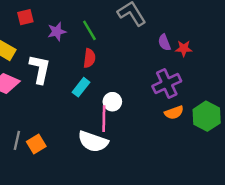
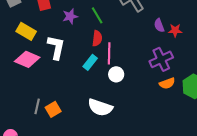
pink line: (104, 119) -> (109, 53), moved

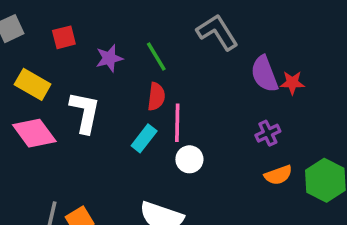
purple semicircle: (159, 25) -> (264, 74), size x1.5
pink diamond: (27, 59) -> (34, 133), turned 30
purple cross: (161, 59) -> (268, 133), size x0.6

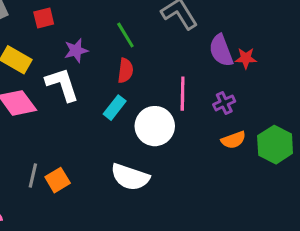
purple star: (109, 58) -> (76, 50), moved
white L-shape: (85, 112) -> (62, 84), turned -30
pink line: (177, 123) -> (183, 94), moved
white circle: (189, 159) -> (155, 126), size x1.6

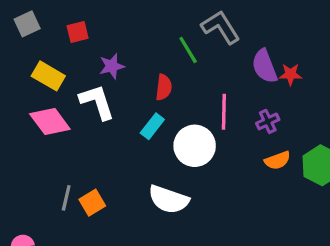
green line: (125, 35) -> (188, 50), moved

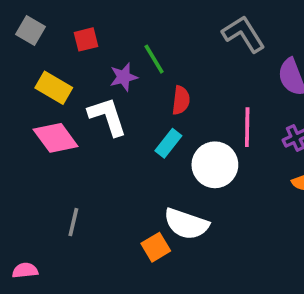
gray square: (27, 24) -> (30, 30), turned -35
green line: (188, 50) -> (154, 59), moved
orange square: (92, 203) -> (156, 247), moved

